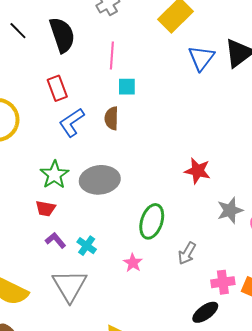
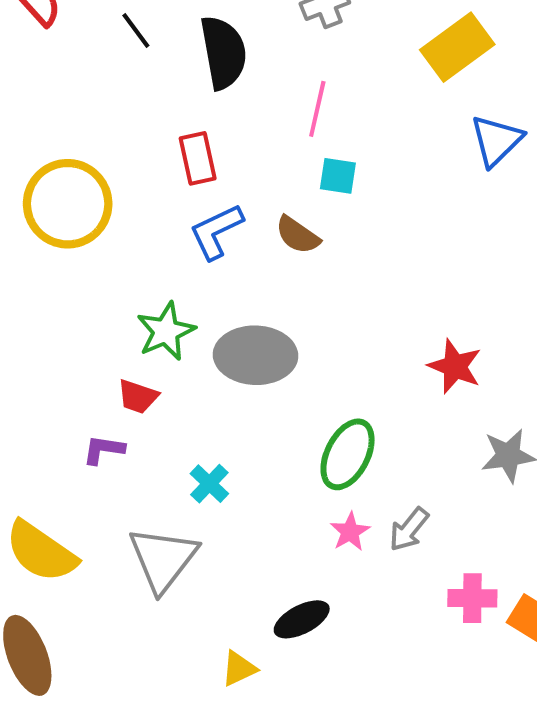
brown semicircle: (111, 118) -> (298, 235), turned -65
purple L-shape: (55, 240) -> (103, 450), moved, turned -50
pink star: (133, 263) -> (350, 532), moved
black ellipse: (205, 312) -> (302, 619), moved

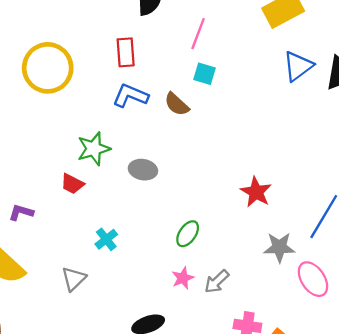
blue L-shape: (216, 231) -> (130, 96), turned 40
gray ellipse: (256, 355) -> (143, 170), size x0.6
purple L-shape: (103, 450) -> (21, 212), moved
green ellipse: (348, 454) -> (188, 234), size x0.7
gray triangle: (163, 559) -> (74, 279), size x0.6

